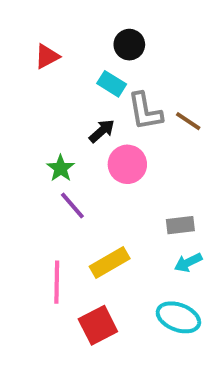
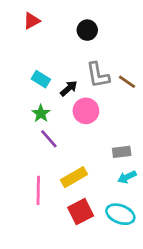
red triangle: (47, 56) -> (32, 21), moved
cyan rectangle: (112, 84) -> (41, 79), moved
red square: (98, 325) -> (81, 212), moved

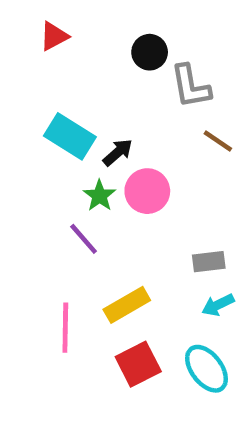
gray L-shape: (98, 75) -> (191, 86), moved
cyan rectangle: (41, 79) -> (70, 136), size x1.5
green star: (41, 114) -> (99, 196), moved
cyan ellipse: (120, 214) -> (206, 369), turned 32

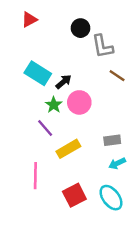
yellow rectangle: (127, 305) -> (68, 149), moved

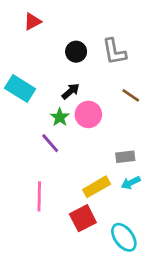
black circle: (81, 28) -> (76, 52), moved
cyan rectangle: (38, 73) -> (20, 89), moved
brown line: (117, 76) -> (131, 95), moved
yellow rectangle: (68, 149) -> (97, 187), moved
cyan ellipse: (111, 198) -> (124, 237), moved

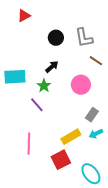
cyan rectangle: (20, 89) -> (15, 77), moved, turned -35
brown line: (131, 95) -> (96, 61), moved
pink circle: (88, 114) -> (81, 85), moved
gray rectangle: (125, 157) -> (92, 115), turned -48

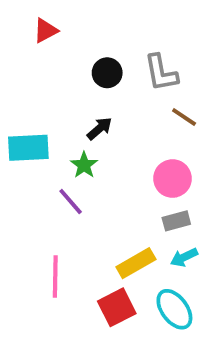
pink circle: (81, 85) -> (172, 179), moved
gray rectangle: (92, 115) -> (176, 221), turned 40
cyan ellipse: (91, 174) -> (174, 309), moved

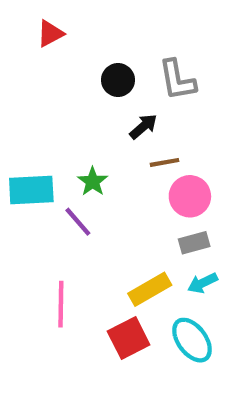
brown line: (184, 117) -> (165, 162), moved, turned -44
black arrow: (99, 129) -> (143, 126), moved
cyan rectangle: (28, 148) -> (31, 190), moved

